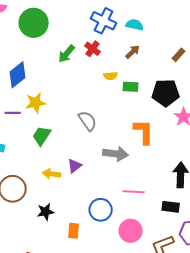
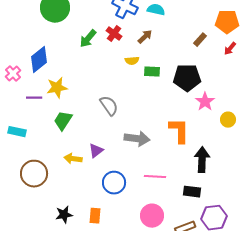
brown arrow: (133, 52) -> (145, 37), moved
orange L-shape: (144, 132) -> (179, 131), moved
blue circle: (101, 210) -> (114, 183), moved
black star: (46, 212) -> (64, 215), moved

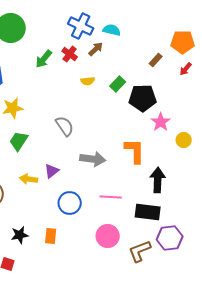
brown arrow: (145, 37) -> (96, 49), moved
green rectangle: (152, 72) -> (118, 84), moved, turned -49
black rectangle: (192, 192) -> (148, 212), size x1.4

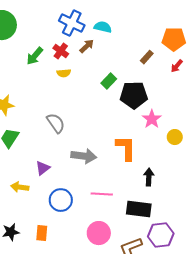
yellow semicircle: (88, 81) -> (64, 73), moved
yellow arrow: (29, 179) -> (20, 187), moved
black arrow: (158, 180) -> (149, 177), size x0.7

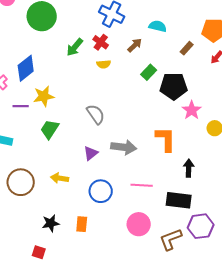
cyan semicircle: (103, 27) -> (158, 26), moved
brown arrow: (87, 46) -> (135, 45), moved
purple triangle: (43, 168) -> (91, 153), moved

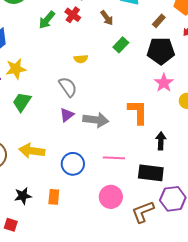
brown arrow: (135, 45) -> (107, 18), turned 98
yellow semicircle: (104, 64) -> (81, 59), moved
black pentagon: (174, 86) -> (161, 51), moved
purple triangle: (91, 153) -> (67, 115), moved
yellow arrow: (60, 178) -> (32, 151), size x1.4

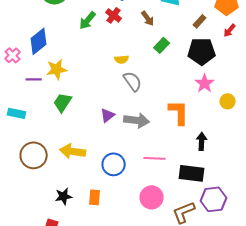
gray semicircle: (68, 87) -> (133, 81), moved

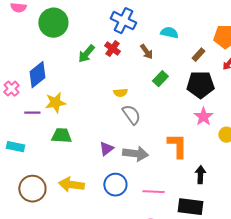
green trapezoid: (63, 102) -> (61, 136), turned 60
blue circle: (114, 164) -> (115, 185), moved

